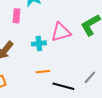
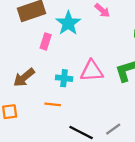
orange line: (43, 72) -> (53, 104), moved

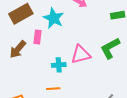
brown arrow: (24, 77) -> (18, 49), moved

